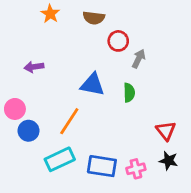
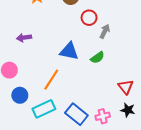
green semicircle: (129, 93) -> (97, 58), turned 56
blue circle: (28, 131) -> (20, 95), moved
blue rectangle: (102, 166) -> (76, 114), turned 30

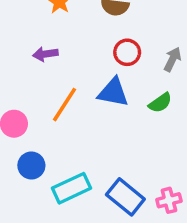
red circle: (89, 18) -> (127, 52), moved
purple arrow: (24, 38) -> (45, 54), moved
orange line: (51, 80) -> (64, 105), moved

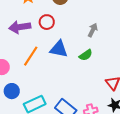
red circle: (127, 52) -> (47, 22), moved
purple arrow: (45, 54) -> (20, 27), size x1.5

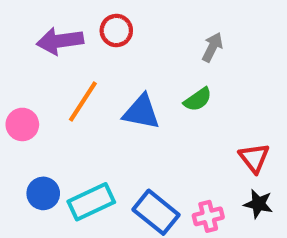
blue triangle: (59, 49) -> (141, 112), moved
blue circle: (12, 91) -> (43, 193), moved

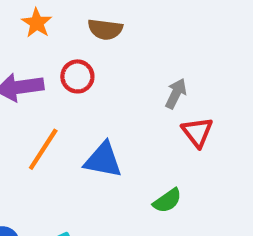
green semicircle: (198, 99) -> (167, 201), moved
red triangle: (254, 158) -> (197, 132), moved

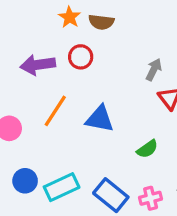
orange star: (37, 23) -> (70, 17), moved

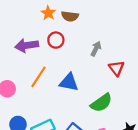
gray arrow: (154, 70) -> (96, 49), moved
green semicircle: (147, 149) -> (101, 103), size x1.5

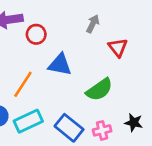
red circle: (56, 40) -> (36, 34), moved
orange line: (39, 77) -> (23, 84), moved

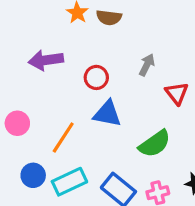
red circle: (36, 34) -> (96, 77), moved

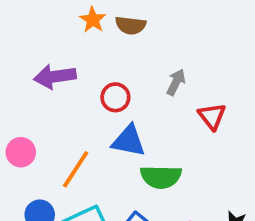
green semicircle: (155, 144) -> (161, 177), moved, turned 36

